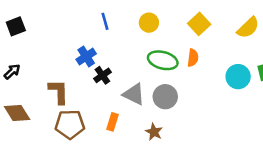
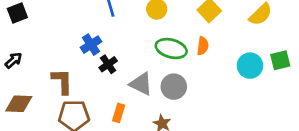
brown diamond: (17, 113) -> (19, 104), turned -56

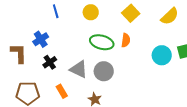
black cross: (108, 64) -> (50, 62), moved
brown L-shape: (62, 81) -> (19, 53), moved
orange rectangle: (119, 113) -> (62, 91), turned -48

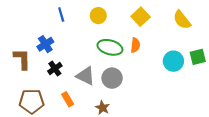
yellow semicircle: (170, 16) -> (182, 20), turned 96

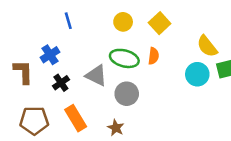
yellow circle: (98, 16) -> (123, 22), moved
yellow semicircle: (182, 20) -> (207, 46), moved
gray triangle: (86, 76) -> (96, 75), moved
orange rectangle: (68, 99) -> (76, 118), size x1.5

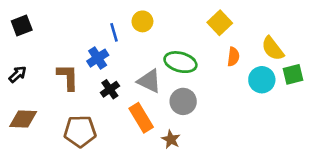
blue line: (68, 21) -> (114, 32), moved
yellow circle: (123, 22) -> (142, 21), moved
orange semicircle: (153, 56) -> (233, 57), moved
orange rectangle: (76, 118) -> (141, 118), moved

